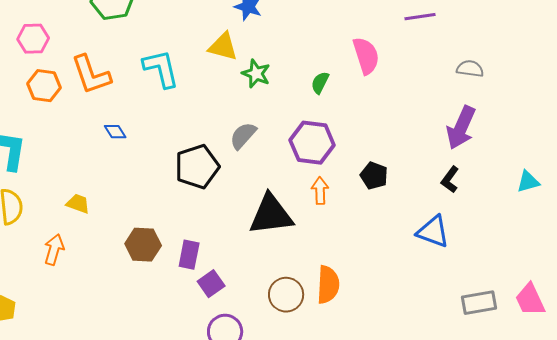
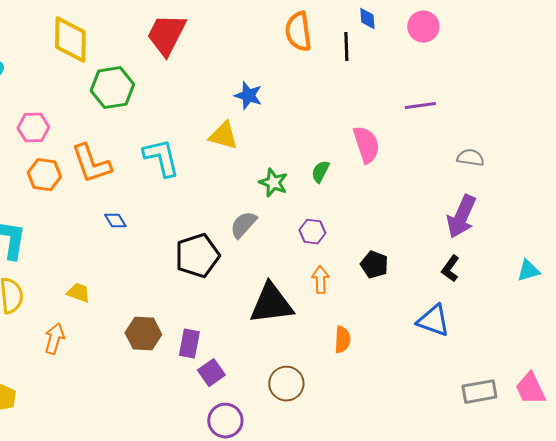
green star: (256, 74) -> (273, 183), moved
purple hexagon: (312, 143) -> (312, 232), size x0.6
orange semicircle: (328, 285) -> (342, 340), moved, size x0.7

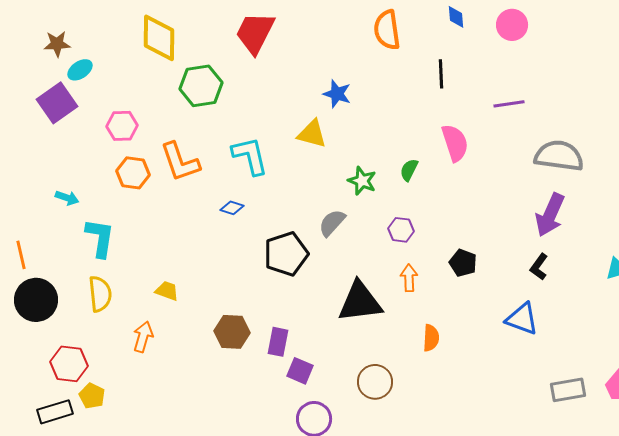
black line: (346, 47) -> (441, 74), moved
gray semicircle: (470, 158) -> (559, 156), size x1.8
blue diamond: (115, 221) -> (232, 208), moved, turned -40
purple square: (211, 373) -> (300, 371), turned -32

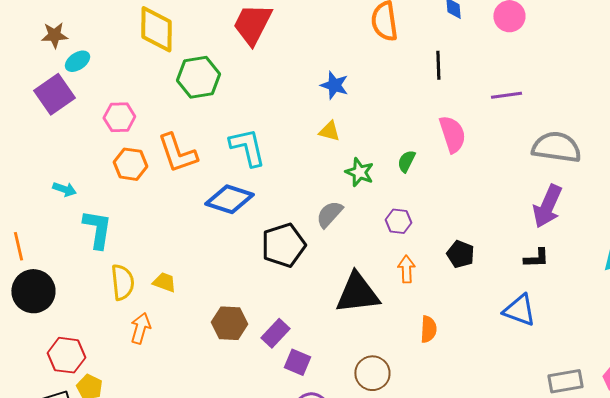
yellow triangle: (312, 134) -> (329, 131), moved, size x0.7
blue diamond: (232, 208) -> (229, 199), size x2.0
black L-shape: (539, 267) -> (536, 258), turned -128
yellow semicircle: (100, 294) -> (122, 282), moved
purple rectangle: (278, 342) -> (275, 333), turned 32

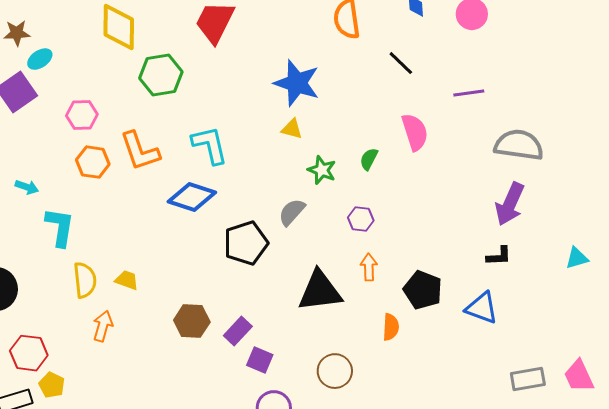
black line: (438, 65) -> (401, 63), turned -44
blue star: (334, 85) -> (297, 83), size x1.6
black pentagon: (460, 254) -> (423, 290), moved, size x1.4

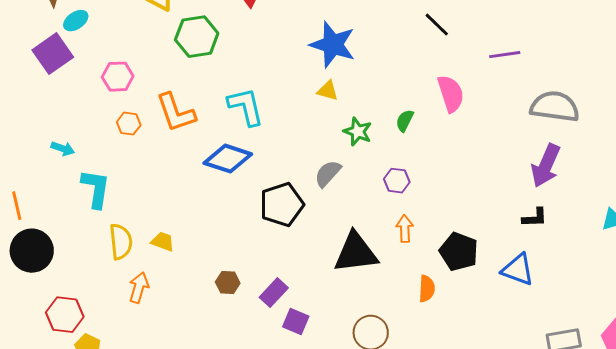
orange hexagon: (93, 162) -> (129, 124), size x0.7
brown hexagon: (192, 321) -> (228, 283), size x0.7

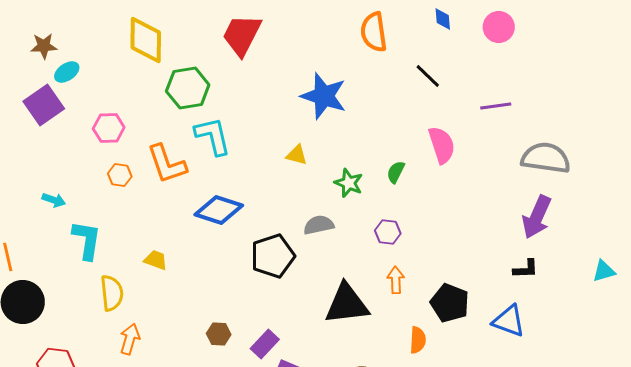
yellow triangle: (328, 91) -> (297, 155), moved
cyan L-shape: (246, 107) -> (213, 136), moved
gray semicircle: (328, 174) -> (319, 225), turned 36
yellow trapezoid: (163, 242) -> (156, 260), moved

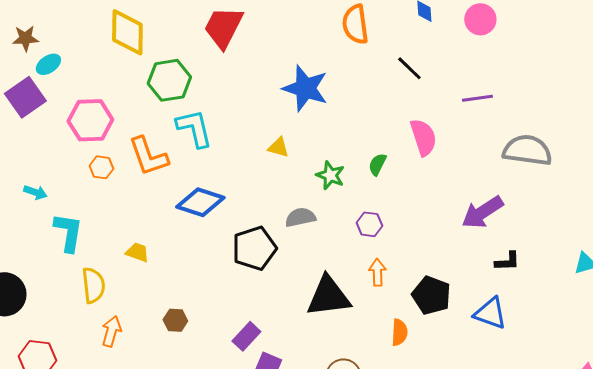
pink hexagon: (109, 128) -> (90, 120), size x1.4
purple arrow: (537, 217) -> (482, 212), moved, turned 33
brown hexagon: (219, 334) -> (175, 320), moved

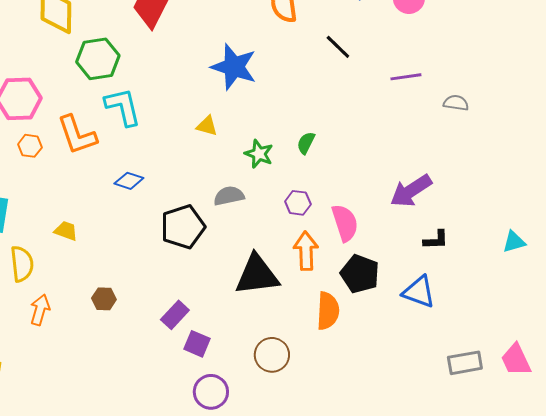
pink semicircle: (423, 137) -> (345, 223), moved
gray semicircle: (527, 150) -> (456, 103), moved, size x0.5
blue diamond: (200, 202) -> (129, 181), size x0.6
orange arrow: (377, 272) -> (306, 251), size x1.4
orange semicircle: (399, 332) -> (328, 311), size x1.4

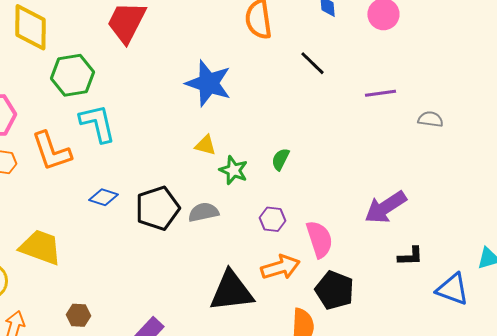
yellow triangle: (207, 126) -> (205, 145), moved
black pentagon: (183, 227) -> (157, 208), moved
yellow trapezoid: (66, 231) -> (40, 247), size x1.8
orange arrow: (306, 251) -> (280, 267), turned 75
blue triangle: (419, 292) -> (452, 289), moved

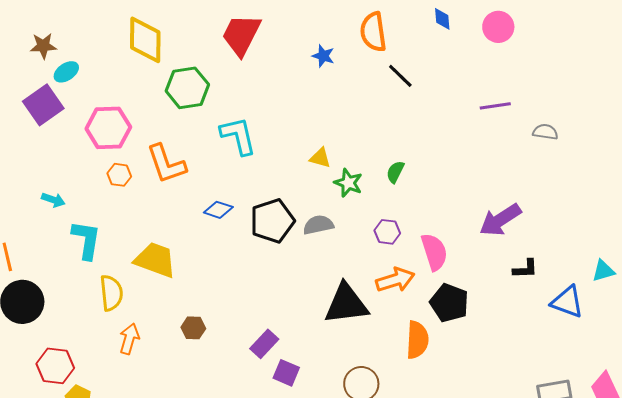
black line: (312, 63) -> (400, 76), moved
blue star: (208, 83) -> (323, 56), moved, size x0.5
cyan L-shape: (97, 123) -> (238, 136), moved

